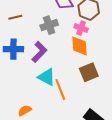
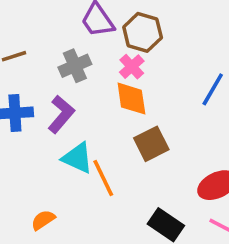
pink cross: (81, 28) -> (132, 67), turned 32

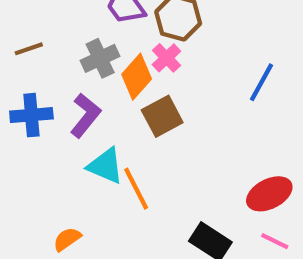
orange diamond: (131, 99) -> (137, 77), moved, turned 51
brown square: (151, 144) -> (162, 116), moved

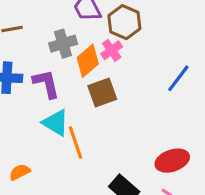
purple L-shape: (85, 115) -> (46, 84), turned -60

